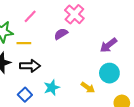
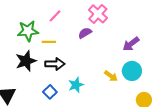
yellow arrow: (88, 87) -> (111, 76), moved

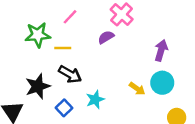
purple arrow: (131, 44) -> (161, 50), turned 144
black star: (26, 61) -> (38, 86), moved
black arrow: (55, 64) -> (70, 74), turned 30

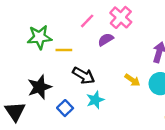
pink line: (70, 17) -> (87, 21), moved
black arrow: (70, 74) -> (84, 75), moved
yellow arrow: (137, 89) -> (132, 80), moved

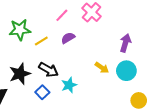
purple semicircle: (106, 39) -> (68, 38), moved
yellow line: (64, 50) -> (41, 41), turned -32
black arrow: (84, 75) -> (49, 70), moved

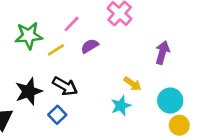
pink line: (62, 15) -> (72, 24), moved
cyan circle: (126, 71) -> (170, 101), moved
cyan star: (69, 85) -> (121, 106), moved

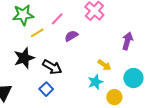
green star: (29, 36) -> (23, 15), moved
yellow line: (56, 50) -> (37, 33), moved
black star: (29, 91) -> (24, 58), moved
yellow circle: (179, 125) -> (114, 97), moved

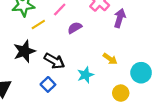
purple arrow: (127, 41) -> (120, 18), moved
cyan star: (95, 82) -> (85, 75), moved

